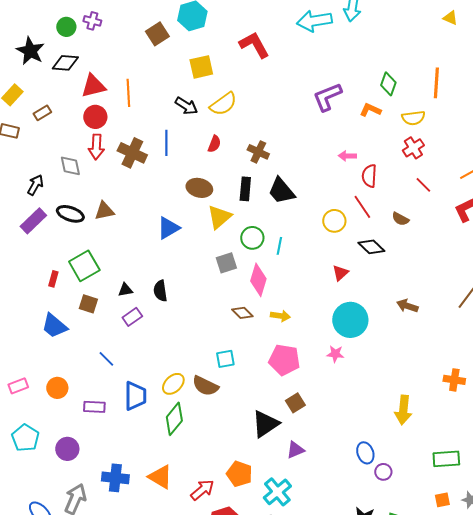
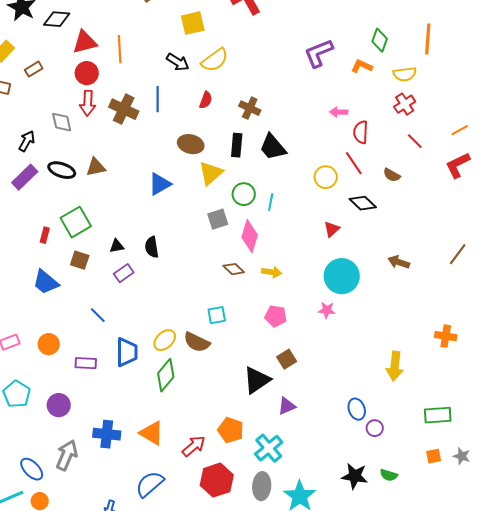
pink pentagon: (284, 360) -> (276, 316), size x0.7

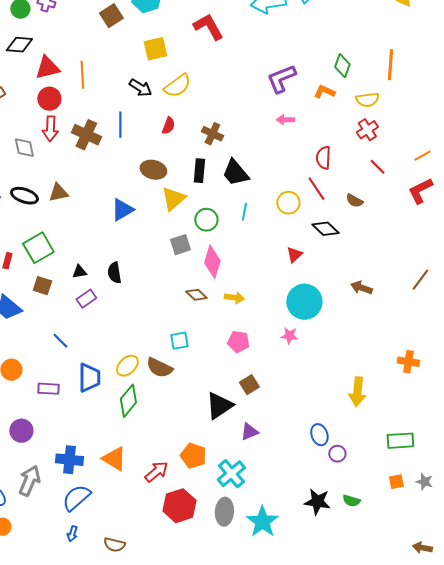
pink arrow: (339, 112) -> (285, 120), moved
cyan line: (271, 202) -> (244, 212), moved
blue semicircle: (150, 484) -> (76, 498), moved

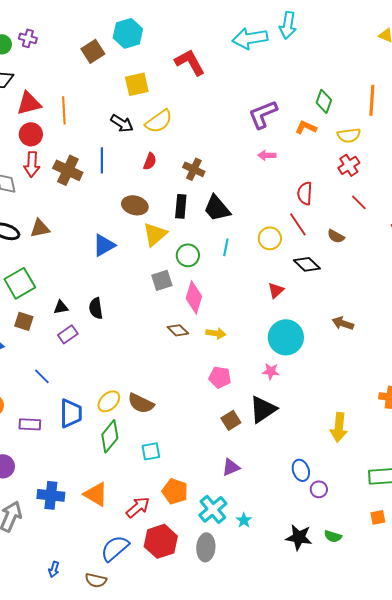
cyan square: (179, 341) -> (151, 451), moved
black triangle: (219, 406) -> (263, 409), moved
blue semicircle: (76, 498) -> (115, 548), moved
cyan star: (262, 522) -> (244, 520), moved, size x0.5

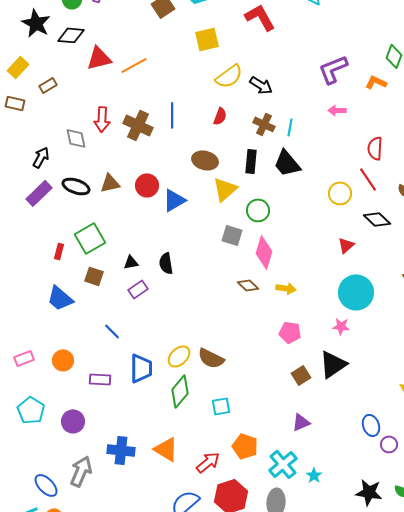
orange line: (64, 110) -> (134, 65), turned 64
black arrow: (122, 123) -> (261, 85), moved
red circle: (31, 134) -> (147, 185), moved
cyan line: (226, 247) -> (290, 127), moved
gray square: (162, 280) -> (232, 235), turned 35

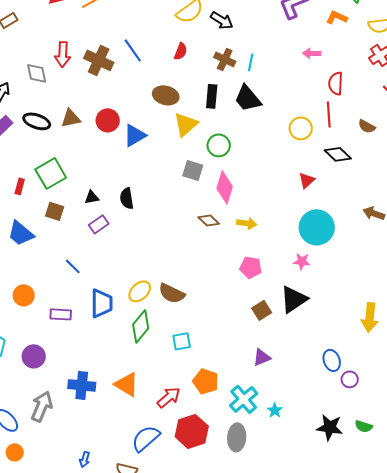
pink arrow: (337, 110) -> (312, 53), moved
blue line: (172, 115) -> (133, 50), turned -35
red line: (368, 179) -> (329, 114), turned 30

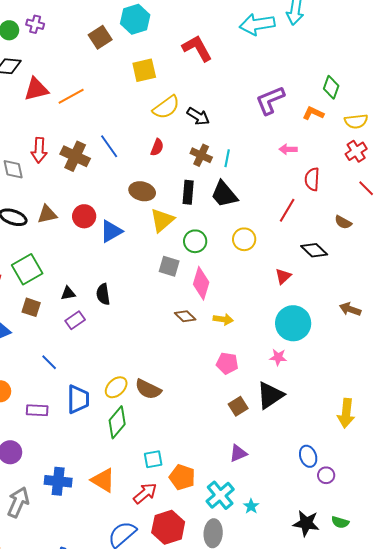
red line: (329, 114) -> (287, 210), moved, turned 35
yellow circle: (301, 128) -> (244, 239), moved
cyan square: (182, 341) -> (153, 459), moved

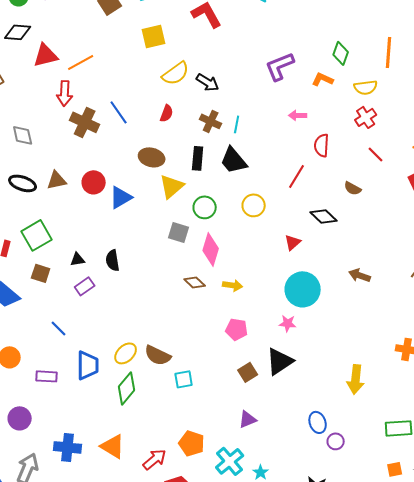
red arrow: (39, 150) -> (65, 93), moved
cyan square: (153, 459) -> (184, 379), moved

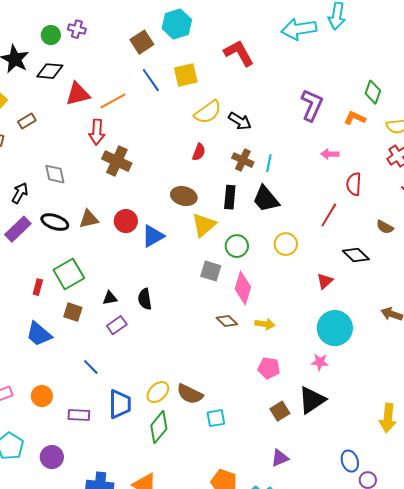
purple L-shape: (280, 66) -> (312, 105), turned 136
blue line: (119, 112) -> (151, 80), moved

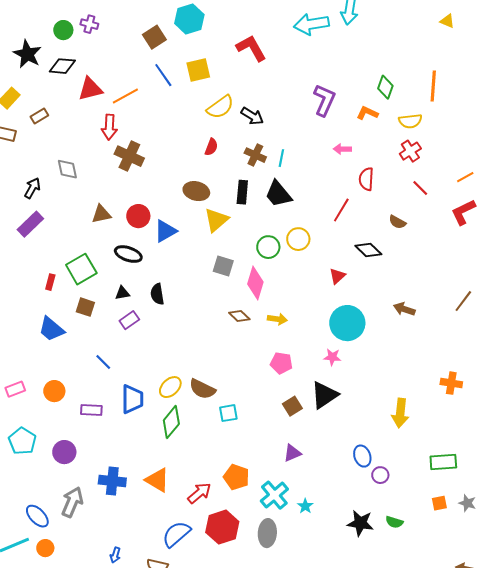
black ellipse: (55, 222) -> (128, 254), moved
green circle: (237, 246) -> (268, 247), moved

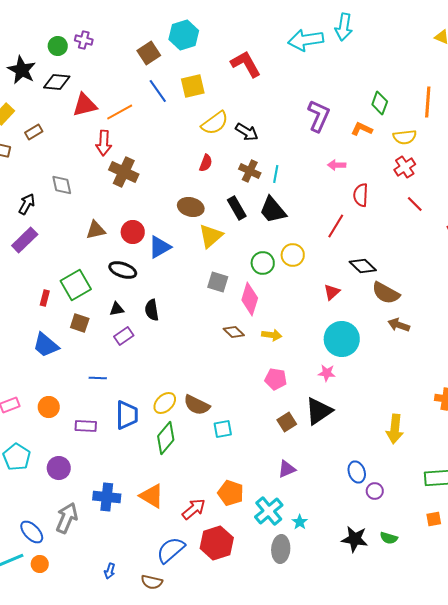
black rectangle: (242, 192) -> (237, 208), turned -35
brown semicircle: (397, 222) -> (386, 293), moved, size x1.6
blue line: (103, 362) -> (98, 378), turned -42
gray ellipse: (267, 533) -> (281, 549), moved

